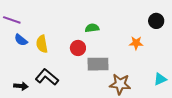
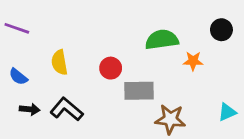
green semicircle: (92, 28) -> (162, 40), moved, size x1.6
blue semicircle: (21, 40) -> (18, 77), moved
black arrow: (21, 86) -> (30, 109), moved

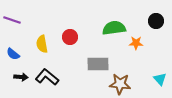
red circle: (111, 68) -> (70, 37), moved
cyan triangle: (227, 112) -> (160, 79), turned -48

